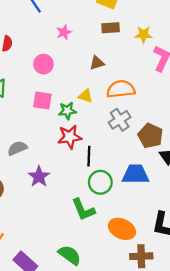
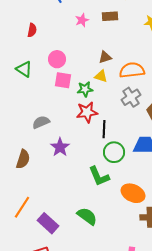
brown rectangle: (111, 28) -> (110, 16), moved
brown triangle: (97, 63) -> (105, 57), moved
pink circle: (43, 64) -> (57, 59), moved

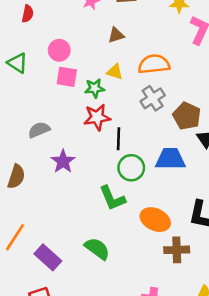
brown triangle: (105, 57) -> (116, 35), moved

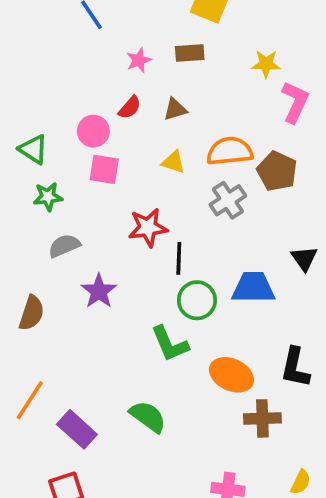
red semicircle: (28, 14) -> (130, 108), moved, turned 30
green star: (95, 88) -> (48, 197), moved
brown pentagon: (187, 116) -> (277, 171), moved

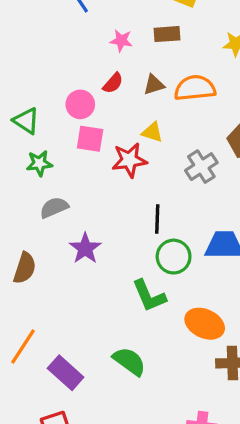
pink star: (139, 60) -> (121, 41), turned 30
orange semicircle: (230, 151) -> (195, 88), moved
red star: (148, 228) -> (129, 160), moved

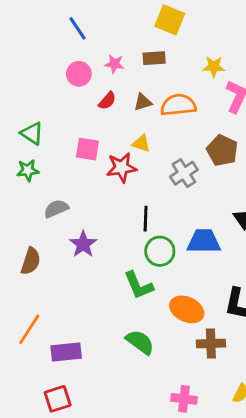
pink circle: (80, 104) -> (79, 74), moved
green star: (39, 163) -> (28, 170), moved
green semicircle: (129, 361) -> (140, 342), moved
purple rectangle: (66, 373) -> (66, 352), turned -48

